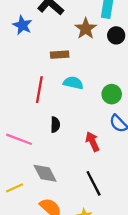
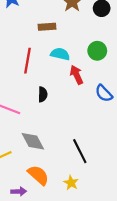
green circle: (112, 94) -> (97, 51), moved
red arrow: (92, 142) -> (77, 75), moved

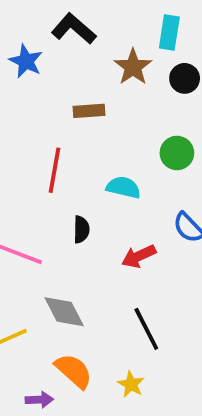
cyan semicircle: (60, 54) -> (123, 187), moved
red arrow: (77, 75) -> (139, 256), moved, turned -90

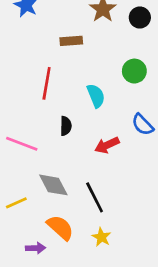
cyan semicircle: (123, 187) -> (96, 96), turned 55
black line: (146, 329) -> (95, 197), moved

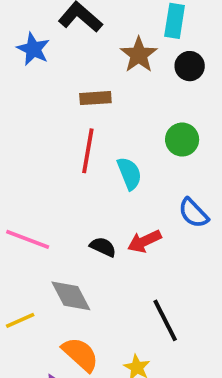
red line: (47, 83) -> (88, 151), moved
black semicircle: (66, 126) -> (103, 247), moved, turned -66
black line: (95, 197) -> (165, 320), moved

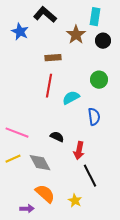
cyan semicircle: (129, 173) -> (71, 98), turned -96
blue semicircle: (193, 213) -> (94, 117), moved, turned -144
red arrow: (144, 241) -> (79, 151), moved, turned -54
yellow line: (20, 320) -> (13, 159), moved

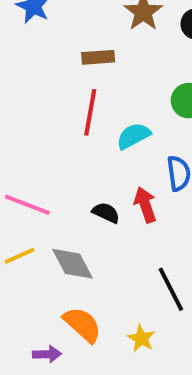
red arrow: (79, 151) -> (145, 205), moved, turned 150

